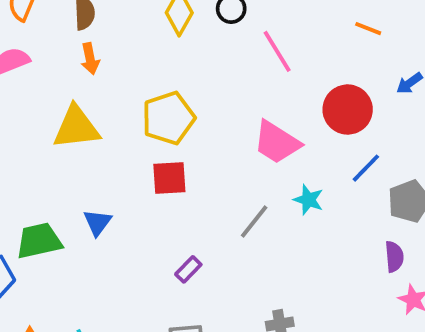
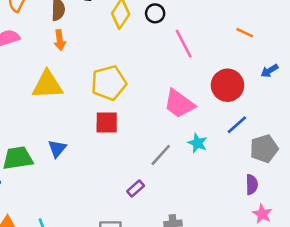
purple rectangle: (188, 269) -> (136, 189), moved

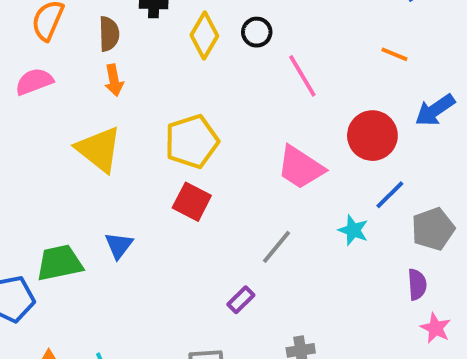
blue arrow: (269, 71) -> (435, 110), size x1.5
yellow triangle: (47, 85) -> (99, 149), turned 44
red square: (107, 122) -> (192, 202), turned 30
cyan star: (198, 143) -> (353, 230), moved

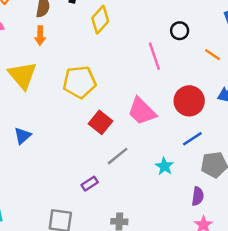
black circle: (257, 32) -> (180, 31), moved
red square: (192, 202) -> (100, 122), moved
cyan star: (353, 230) -> (164, 166), moved

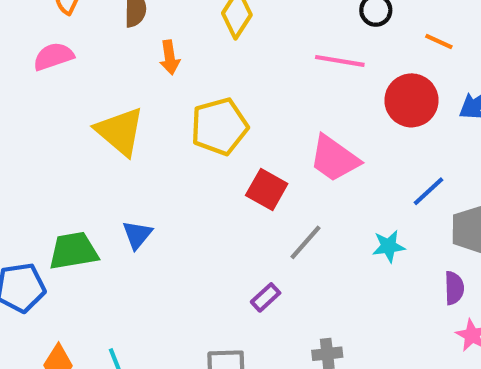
orange arrow: (40, 35) -> (170, 57), moved
pink line: (154, 56) -> (340, 61), turned -52
red circle: (189, 101) -> (411, 100), moved
cyan star: (164, 166) -> (389, 246), turned -30

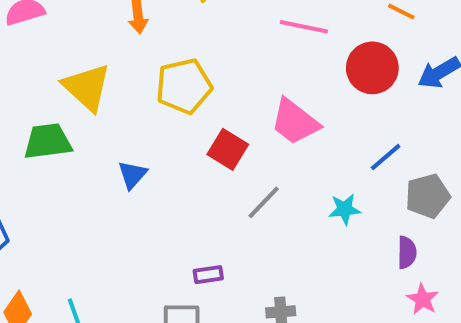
blue triangle: (137, 235) -> (132, 175), moved
green trapezoid: (73, 251) -> (48, 141), moved
purple rectangle: (266, 297) -> (208, 275), moved, turned 32

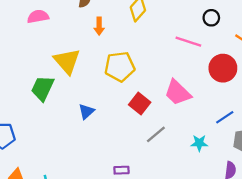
green trapezoid: (48, 141) -> (43, 88), turned -64

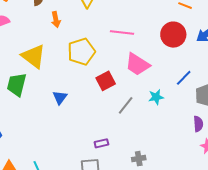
pink line: (188, 42) -> (122, 32), moved
red square: (140, 103) -> (106, 81), turned 36
cyan star: (199, 143) -> (156, 97), moved

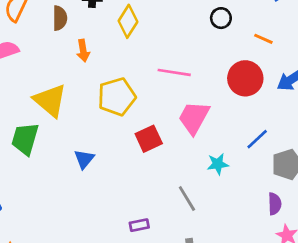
pink trapezoid: (137, 64) -> (194, 118), turned 84
gray line: (126, 105) -> (187, 198), moved, turned -72

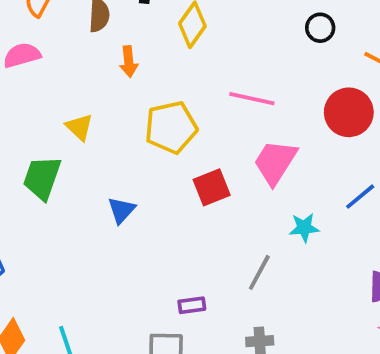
yellow triangle: (50, 100) -> (79, 127), size x0.6
gray line: (187, 198) -> (259, 272), turned 56

